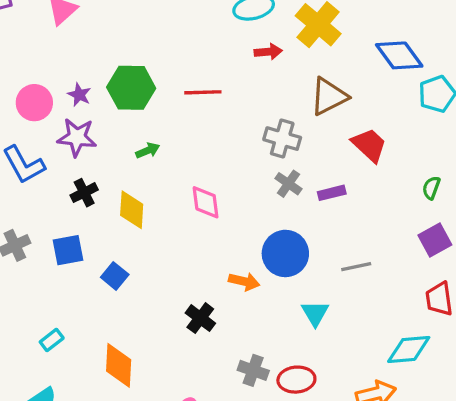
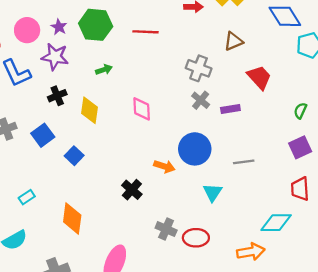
brown triangle: (329, 96) -> (233, 41), size x0.7
blue square: (68, 250) -> (43, 135), turned -30

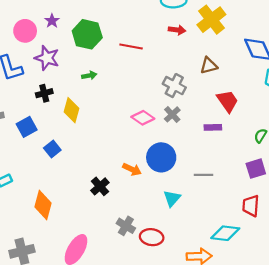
purple star: (59, 27) -> (52, 21), moved
pink diamond: (142, 109) -> (143, 118), moved, turned -60
purple rectangle: (230, 109) -> (213, 127), moved

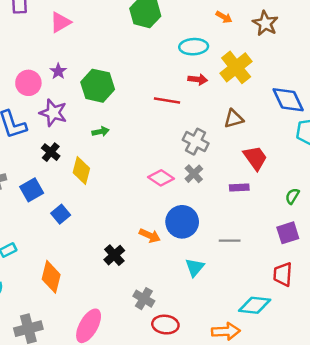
red line: (131, 47) -> (167, 101), moved
black cross: (44, 93) -> (51, 152), turned -35
red ellipse: (152, 237) -> (165, 325), moved

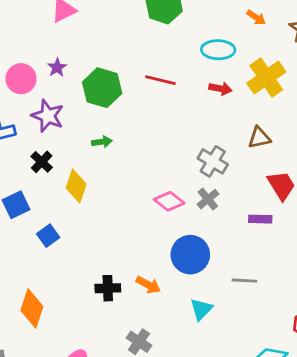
red line: (167, 101) -> (160, 80), moved
orange arrow: (150, 236) -> (148, 285), moved
black cross: (114, 255) -> (108, 288), turned 36

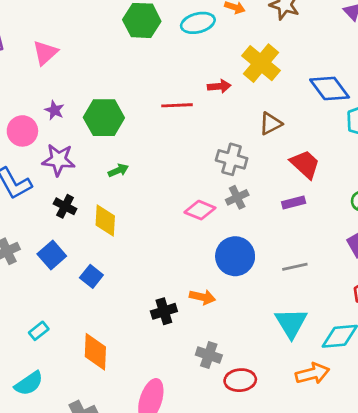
cyan ellipse: (218, 50) -> (198, 23), moved
red line: (160, 80) -> (177, 105), moved
gray cross: (208, 199) -> (237, 197), turned 30
cyan triangle: (201, 309) -> (291, 323), moved, size x1.4

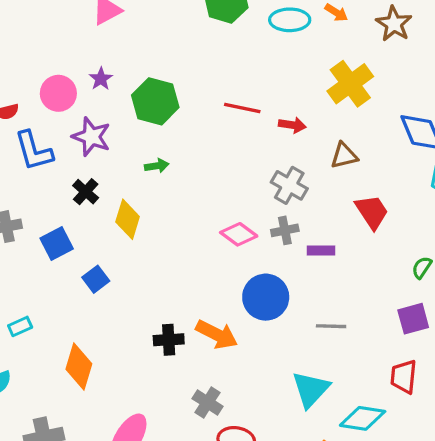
red arrow: (219, 86) -> (292, 125), moved
purple rectangle: (294, 203) -> (321, 251), moved
orange arrow: (202, 297) -> (217, 334), size x1.4

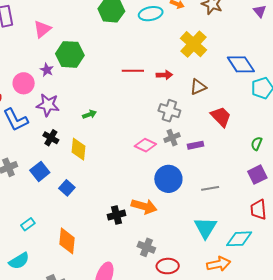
green hexagon: (155, 101) -> (70, 54), moved

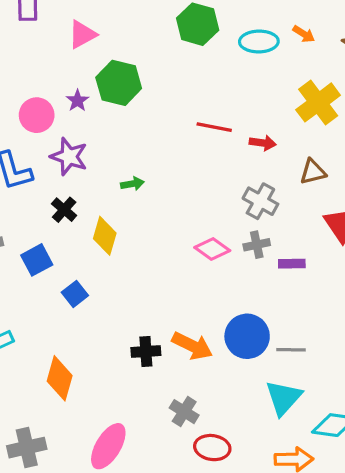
blue circle: (168, 179) -> (247, 336), moved
gray line: (210, 188) -> (291, 350), moved

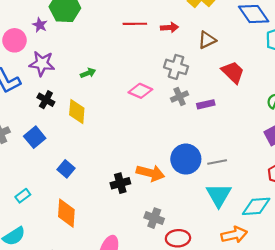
pink diamond: (212, 249) -> (140, 91), moved
blue square: (75, 294) -> (66, 169), moved

